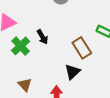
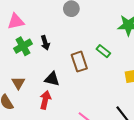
black triangle: (72, 72) -> (52, 79), moved, turned 42

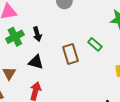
black triangle: (52, 79) -> (36, 62), moved

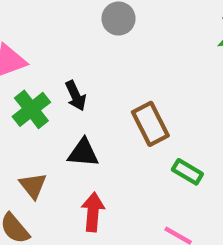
green rectangle: (95, 44) -> (187, 172), moved

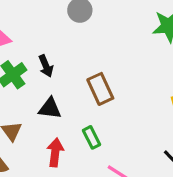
green rectangle: (187, 172) -> (92, 137), moved, turned 30

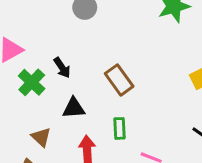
green rectangle: (92, 137) -> (120, 128), turned 35

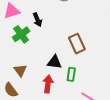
black arrow: (62, 68) -> (37, 20), moved
black triangle: (74, 108) -> (54, 62), moved

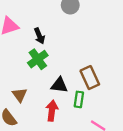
green cross: (21, 34) -> (38, 59), moved
brown rectangle: (77, 44) -> (90, 78), moved

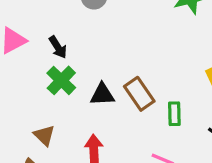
black triangle: (59, 85) -> (102, 94), moved
green rectangle: (79, 99) -> (174, 114), moved

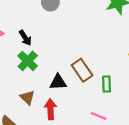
black triangle: (102, 94) -> (58, 82), moved
brown triangle: (44, 135) -> (27, 97), moved

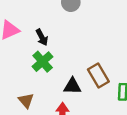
brown triangle: (27, 97) -> (26, 101), moved

